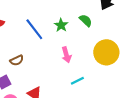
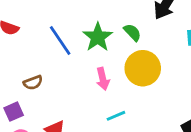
green star: (61, 25) -> (98, 37), size x1.5
yellow circle: (106, 52) -> (143, 68), moved

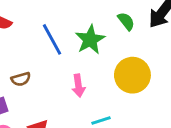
green semicircle: (132, 32) -> (126, 21), moved
pink arrow: (103, 79) -> (78, 86), moved

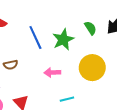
pink arrow: (78, 86) -> (52, 73), turned 91

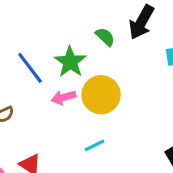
yellow circle: (92, 68) -> (101, 95), moved
pink arrow: (52, 73) -> (64, 97), moved

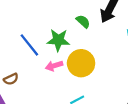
green star: (70, 62) -> (58, 40), turned -30

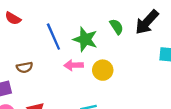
yellow circle: (81, 63) -> (103, 70), size x0.7

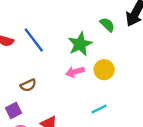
blue line: (53, 37) -> (34, 40), moved
green star: (85, 39) -> (80, 44), turned -30

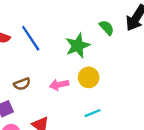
yellow circle: (104, 70) -> (89, 77), moved
pink arrow: (75, 72) -> (59, 85), moved

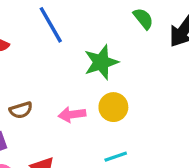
green semicircle: (107, 28) -> (143, 19), moved
blue line: (31, 38) -> (51, 25), moved

